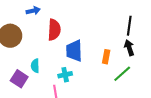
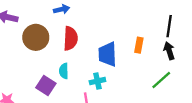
red semicircle: (54, 30) -> (71, 38), moved
orange rectangle: (106, 57) -> (139, 45), moved

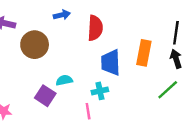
red semicircle: (71, 38) -> (95, 28), moved
orange rectangle: (139, 45) -> (144, 53), size x1.5
cyan semicircle: (64, 71) -> (64, 80), turned 80

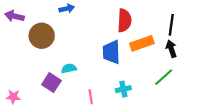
red semicircle: (95, 28) -> (124, 20), moved
orange rectangle: (144, 53) -> (142, 43), turned 60
cyan cross: (100, 91) -> (123, 89), moved

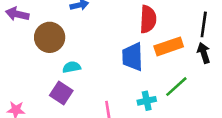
cyan semicircle: (69, 68) -> (72, 67), moved
green line: (164, 77) -> (176, 87), moved

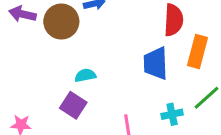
brown circle: (50, 37) -> (61, 22), moved
orange rectangle: (169, 46) -> (197, 51), turned -56

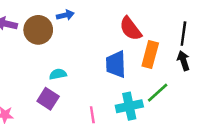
red semicircle: (174, 20) -> (131, 29), turned 140
cyan cross: (172, 114) -> (129, 106), size x1.5

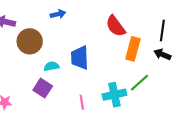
brown circle: (38, 30) -> (30, 41), moved
black arrow: (183, 61) -> (162, 54), turned -49
blue trapezoid: (116, 64) -> (80, 58), moved

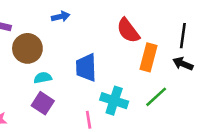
cyan semicircle: (51, 66) -> (43, 78), moved
cyan cross: (114, 95) -> (114, 101), moved, turned 30

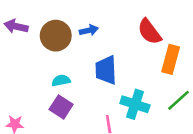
blue arrow: (61, 17) -> (89, 30), moved
brown circle: (27, 48) -> (56, 36), moved

